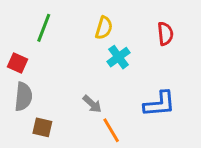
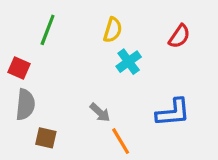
red semicircle: (165, 34) -> (179, 36), turned 40

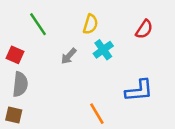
green line: (48, 30) -> (38, 24), turned -55
gray arrow: (100, 112) -> (69, 56), moved, turned 90
brown square: (46, 138) -> (14, 115), moved

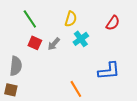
red square: (15, 55) -> (35, 43), moved

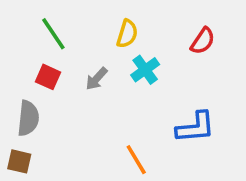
red square: (35, 43) -> (48, 77), moved

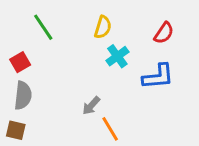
red square: (48, 77) -> (20, 62), moved, turned 36
gray arrow: (97, 79) -> (91, 106), moved
blue L-shape: (195, 127) -> (158, 77), moved

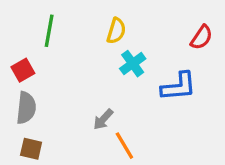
green line: (43, 27) -> (49, 31), turned 44
red semicircle: (164, 33) -> (202, 37), moved
brown square: (16, 130) -> (31, 149), moved

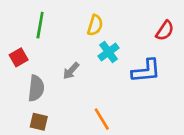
gray semicircle: (26, 108) -> (36, 88), moved
gray arrow: (103, 119) -> (71, 71), moved
brown square: (31, 149) -> (39, 122), moved

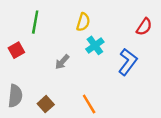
blue L-shape: (146, 71) -> (128, 62), turned -48
gray semicircle: (36, 88) -> (15, 96), moved
brown square: (39, 122) -> (46, 104), moved, turned 35

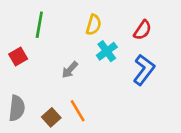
red semicircle: (144, 27) -> (143, 30), moved
orange line: (89, 104) -> (78, 111), moved

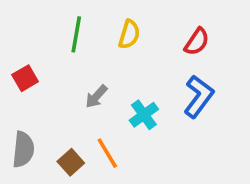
green line: (39, 25) -> (76, 34), moved
cyan cross: (107, 51) -> (144, 115), moved

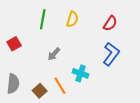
cyan cross: (144, 115) -> (81, 73), moved, turned -35

